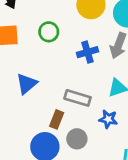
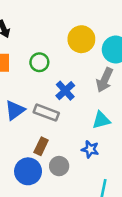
blue cross: (87, 52) -> (65, 91), moved, turned -30
gray rectangle: (77, 98) -> (46, 113), moved

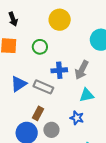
yellow circle: (81, 39) -> (60, 20), moved
gray arrow: (105, 80) -> (82, 70), moved
blue cross: (65, 91) -> (59, 70), turned 35

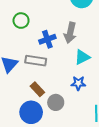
brown rectangle: (38, 113) -> (37, 89), turned -56

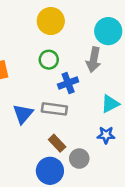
green circle: (21, 21) -> (49, 60), moved
gray arrow: (70, 33) -> (94, 60), moved

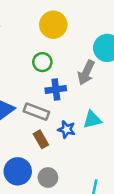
blue star: (106, 135) -> (67, 129), moved
brown rectangle: (57, 143) -> (41, 139), moved
gray circle: (79, 159) -> (48, 178), moved

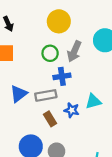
gray arrow: (86, 72) -> (74, 51), moved
gray rectangle: (36, 112) -> (46, 95), turned -30

